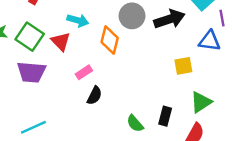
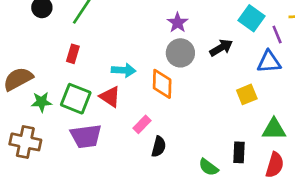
black arrow: (169, 19) -> (221, 48), size x0.7
green triangle: (201, 102) -> (274, 129), turned 45

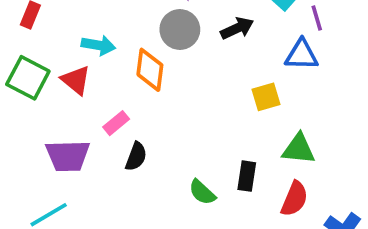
purple trapezoid: (86, 136) -> (68, 156), moved

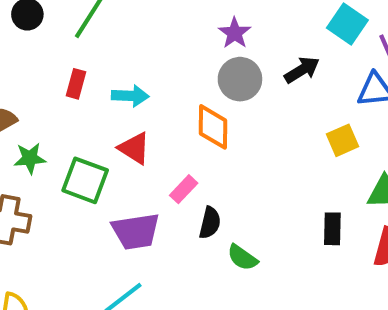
cyan arrow: (98, 45) -> (130, 96), moved
green square: (28, 78) -> (85, 180), moved
green semicircle: (202, 192) -> (242, 258), moved

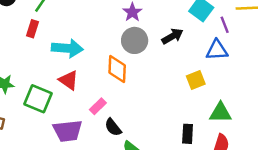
red rectangle: (76, 84) -> (32, 29), moved
cyan arrow: (130, 96) -> (67, 48), size x1.4
black semicircle: (210, 223) -> (113, 127), turned 126

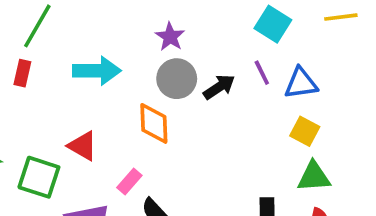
purple line: (225, 25) -> (262, 73), moved
black arrow: (172, 36) -> (219, 87), moved
cyan arrow: (67, 48) -> (97, 71), moved
yellow square: (196, 80) -> (305, 131), moved, turned -36

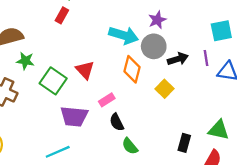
cyan square: (273, 24) -> (221, 31), turned 30
cyan arrow: (97, 71) -> (124, 35), moved
yellow square: (305, 131) -> (164, 89), moved

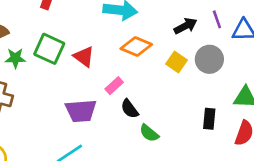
gray circle: (154, 46) -> (209, 59), moved
orange diamond: (132, 69) -> (136, 47), turned -72
green square: (53, 81) -> (49, 49), moved

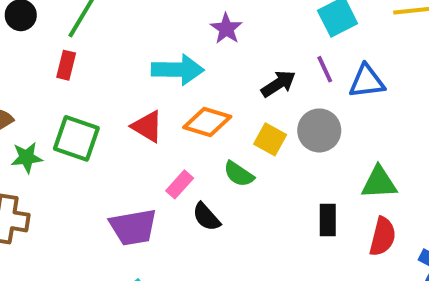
red triangle: (84, 57) -> (147, 126), moved
green semicircle: (149, 133) -> (239, 174), moved

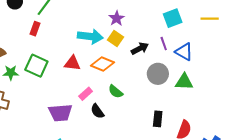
blue triangle: (367, 81) -> (184, 52), turned 30
red triangle: (147, 126) -> (72, 63), turned -30
yellow square: (270, 139) -> (115, 38), moved
green triangle: (379, 183) -> (184, 82), moved

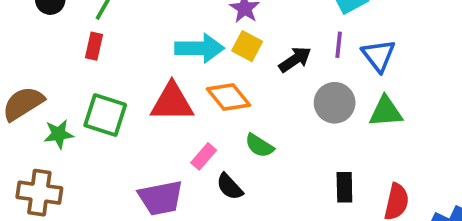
purple line: (164, 44) -> (339, 45), turned 32
blue triangle: (184, 52) -> (379, 55), turned 30
red triangle: (72, 63) -> (172, 102), size x1.4
orange diamond: (102, 64) -> (228, 97), turned 35

